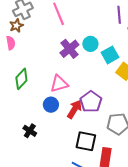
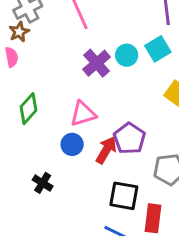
cyan square: (110, 55) -> (158, 49), moved

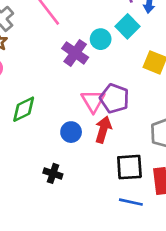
green diamond: (28, 109) -> (24, 109), turned 36
pink triangle: (83, 114) -> (93, 101), moved, turned -30
purple pentagon: (129, 138) -> (114, 98), moved

